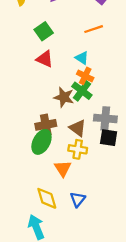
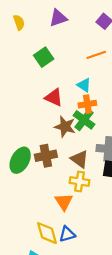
red triangle: (45, 59) -> (54, 97), moved
orange cross: (85, 76) -> (87, 104), turned -35
green ellipse: (41, 142) -> (20, 160), moved
blue triangle: (78, 199) -> (67, 234), moved, turned 35

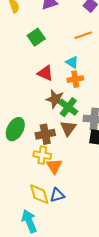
green cross: (84, 120) -> (68, 107), moved
brown cross: (46, 156) -> (45, 134), moved
brown triangle: (79, 159) -> (68, 128), turned 30
yellow cross: (79, 182) -> (42, 155), moved

